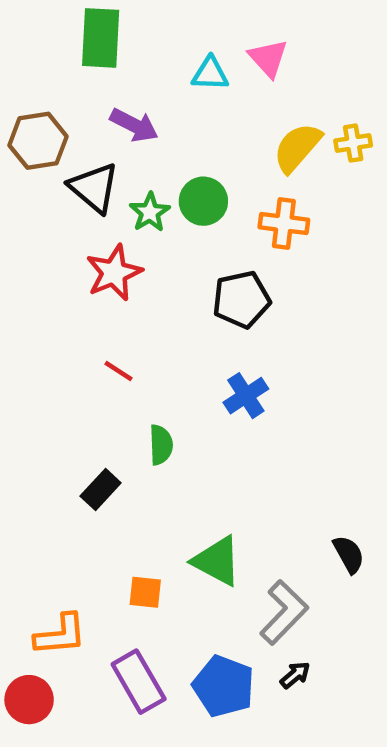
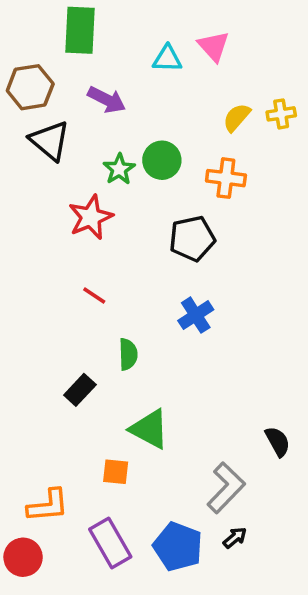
brown hexagon: (38, 141) -> (30, 87), moved
yellow semicircle: (297, 148) -> (237, 117), size x0.7
black triangle: (94, 188) -> (50, 141), moved
green triangle: (217, 561) -> (149, 429), moved

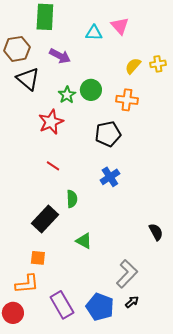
black rectangle: (80, 390) -> (45, 219), size x1.5
green triangle: (149, 429) -> (84, 241), size x0.7
black semicircle: (278, 442) -> (156, 232), moved
orange square: (116, 472) -> (38, 258), moved

